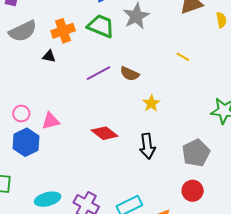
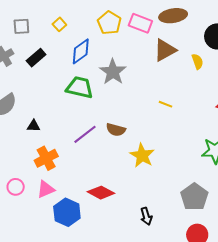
orange cross: (63, 31) -> (46, 158), moved
yellow star: (151, 103) -> (142, 155), size x1.4
blue hexagon: (26, 142) -> (67, 212), moved
black arrow: (147, 146) -> (146, 216), moved, size x0.7

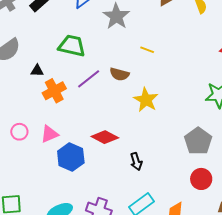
green trapezoid: (80, 87) -> (72, 46), moved
yellow line: (166, 104) -> (147, 50), moved
orange cross: (46, 158) -> (54, 91), moved
black arrow: (146, 216) -> (136, 161), moved

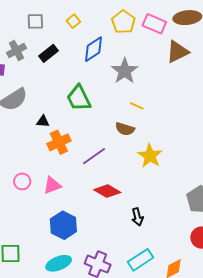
green trapezoid: (72, 46) -> (79, 98), turned -132
yellow line: (147, 50) -> (137, 106), moved
purple line: (89, 79) -> (94, 156), moved
blue hexagon: (71, 157) -> (63, 225), moved

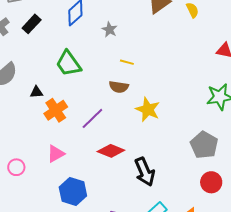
gray star: (125, 71) -> (109, 30), size x0.6
pink circle: (22, 181) -> (16, 167), moved
black arrow: (137, 217) -> (145, 172), size x1.6

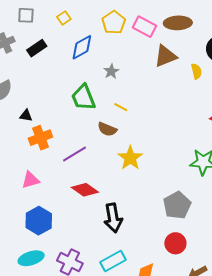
green trapezoid: (68, 64) -> (83, 98), moved

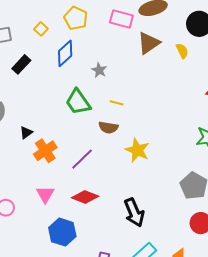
yellow pentagon: (114, 22) -> (76, 18), moved
black triangle: (26, 116) -> (26, 133), turned -32
pink triangle: (30, 180) -> (45, 194), turned -30
red diamond: (85, 190) -> (85, 197), moved

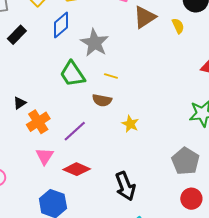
gray star: (99, 70) -> (95, 43), size x1.8
yellow star: (137, 150) -> (130, 124), size x0.7
pink triangle: (45, 194) -> (45, 156), moved

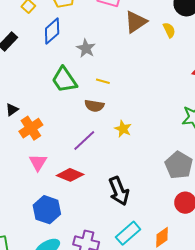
gray star: (95, 43) -> (86, 48), size x0.7
purple line: (75, 131) -> (84, 141), moved

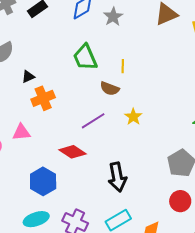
gray star: (86, 48) -> (113, 17), moved
yellow line: (103, 81) -> (123, 66), turned 64
pink triangle: (38, 162) -> (21, 132), moved, turned 42

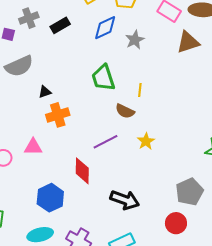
red diamond: (73, 152) -> (82, 171), turned 52
black arrow: (117, 177) -> (125, 200), turned -64
red circle: (180, 201) -> (176, 223), moved

